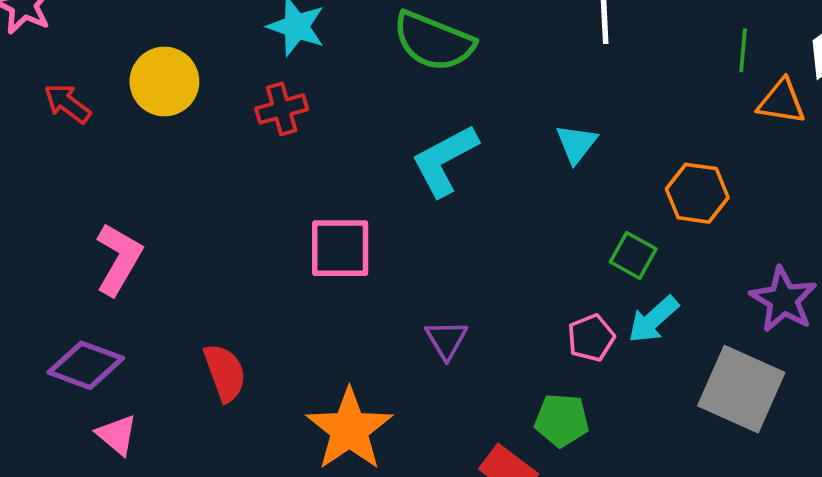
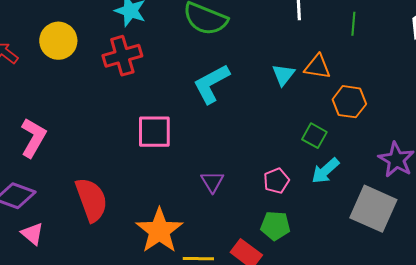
green line: (743, 50) -> (353, 24), moved
orange triangle: (781, 102) -> (317, 67), moved
red cross: (282, 109) -> (122, 56), size x1.4
pink pentagon: (591, 338) -> (276, 181), moved
red semicircle: (225, 373) -> (91, 200), size x1.4

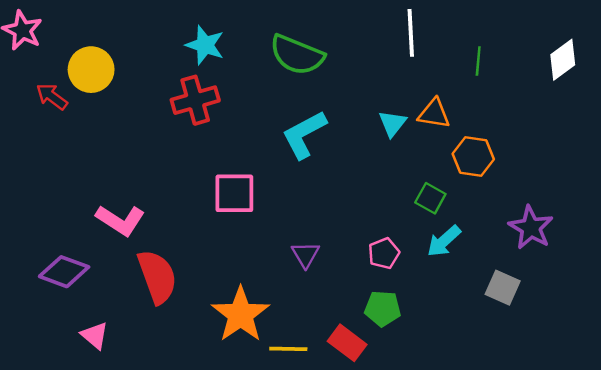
yellow circle: (58, 41) -> (91, 70), moved
pink L-shape: (33, 138) -> (120, 220), moved, turned 93
gray square: (373, 209) -> (503, 288), size x0.6
pink triangle: (32, 234) -> (95, 335), moved

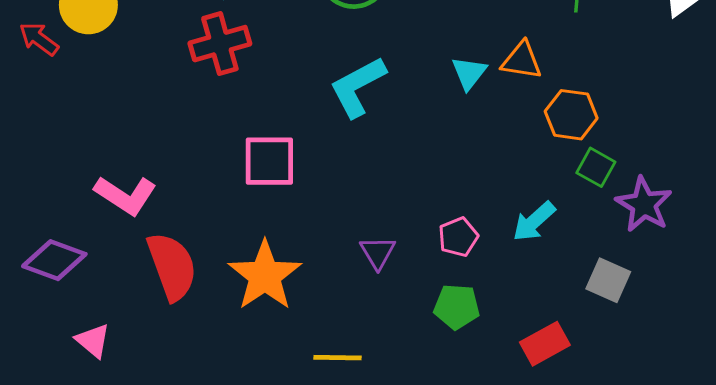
green square: (430, 198) -> (596, 167), moved
purple triangle: (305, 255) -> (378, 252), moved
orange star: (241, 315) -> (265, 276), moved
red rectangle: (347, 343) -> (545, 344), moved, turned -66

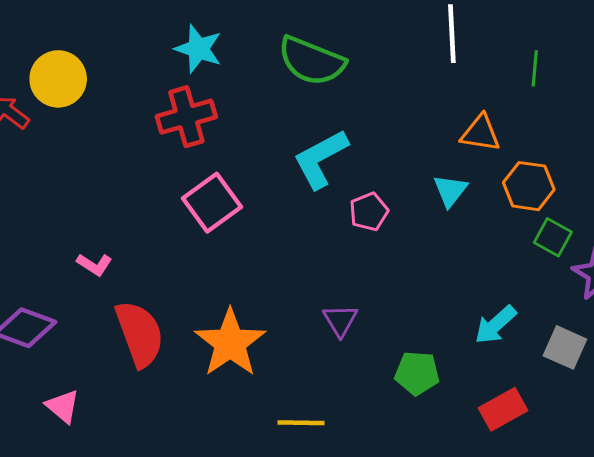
cyan triangle: (469, 73) -> (450, 191), moved
pink square: (269, 161) -> (212, 203), moved, turned -36
pink L-shape: (126, 195) -> (94, 264), size x0.6
cyan arrow: (534, 221) -> (496, 325), moved
pink pentagon: (458, 237) -> (369, 212), moved

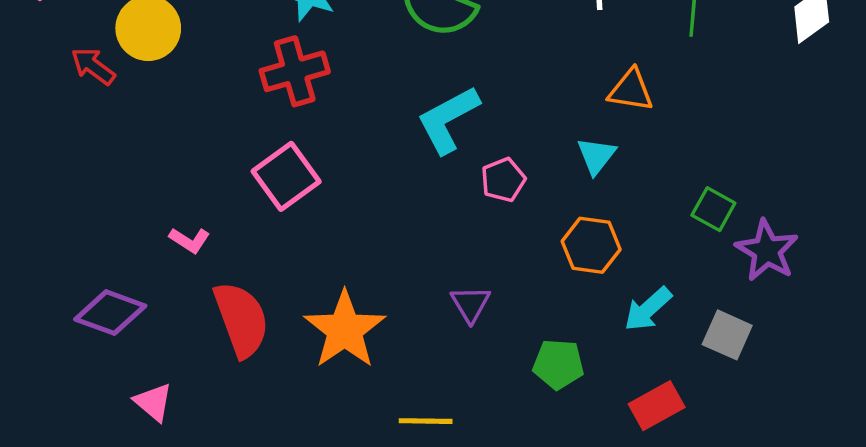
orange hexagon: (529, 186) -> (591, 245), moved
pink square: (212, 203) -> (286, 176), moved

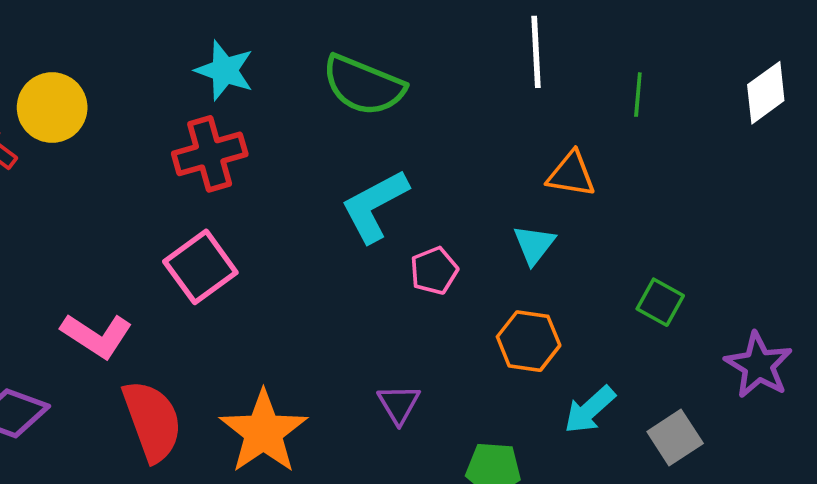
pink L-shape: (190, 240) -> (97, 336), size x1.6
purple star: (767, 251) -> (758, 365), moved
gray square: (727, 335) -> (675, 438), turned 33

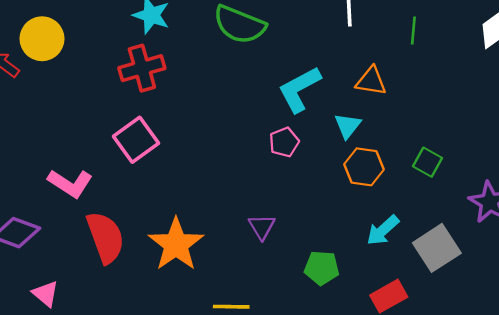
cyan L-shape: (375, 206) -> (299, 89), moved
orange hexagon: (529, 341) -> (364, 167), moved
gray square: (675, 438) -> (437, 248), size x1.4

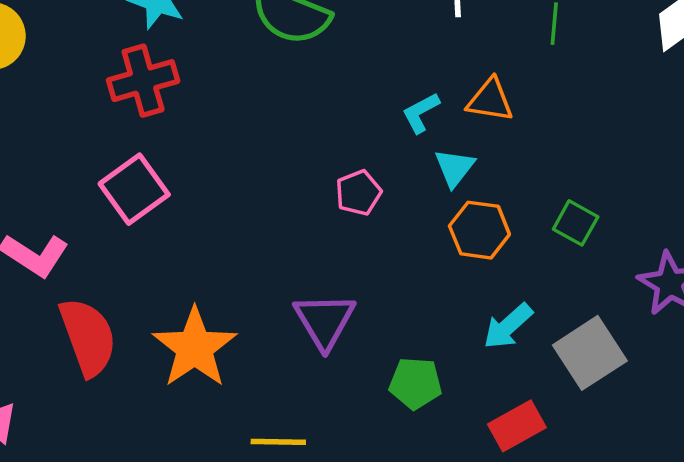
cyan L-shape: (299, 89) -> (421, 113), moved, size x0.6
purple triangle: (262, 227) -> (325, 321), size x1.5

